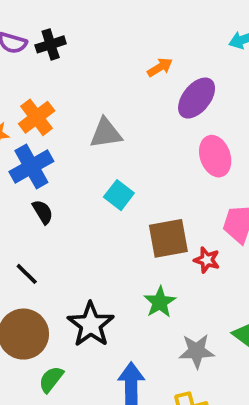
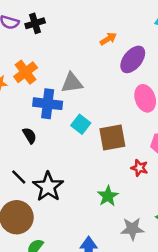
blue cross: (31, 167) -> (48, 104), moved, turned 36
brown square: (168, 238) -> (112, 138), moved
black star: (91, 324) -> (48, 187), moved

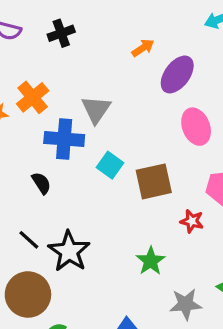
black cross: (35, 23) -> (61, 33), moved
gray triangle: (72, 83) -> (96, 109), turned -45

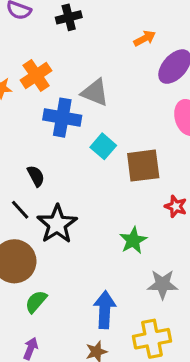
gray triangle: (96, 109) -> (95, 92), turned -48
black semicircle: (41, 183) -> (36, 176), moved

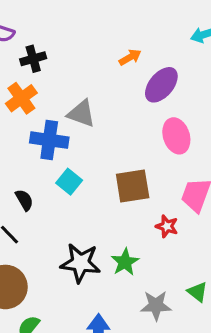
black cross: (69, 17) -> (33, 59), moved
cyan square: (103, 146) -> (69, 182), moved
black star: (57, 224) -> (80, 263), moved, turned -30

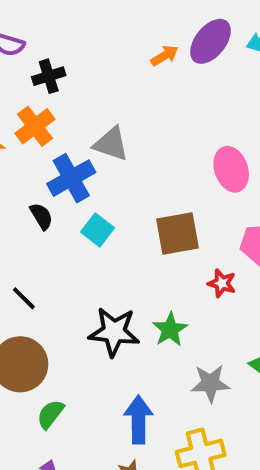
orange arrow: (130, 57) -> (165, 56), moved
purple ellipse: (161, 85) -> (210, 41), moved
blue cross: (49, 140) -> (71, 178), turned -36
black semicircle: (24, 200) -> (41, 216), moved

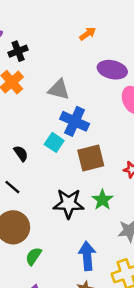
purple ellipse: (210, 41) -> (112, 70), moved, turned 68
blue cross: (71, 178) -> (75, 121), moved, turned -32
black semicircle: (41, 216) -> (21, 153), moved
brown square: (178, 233) -> (91, 158), moved

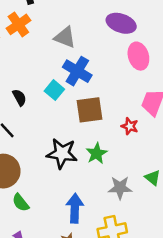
green semicircle: (33, 256) -> (21, 203), turned -78

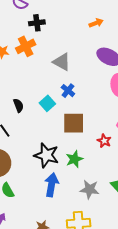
blue cross: (77, 71) -> (68, 91), size x0.6
blue arrow: (75, 208) -> (52, 185), moved

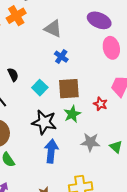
cyan square: (47, 103) -> (40, 88), moved
green star: (74, 159) -> (72, 114), moved
gray star: (90, 189) -> (90, 142), moved

